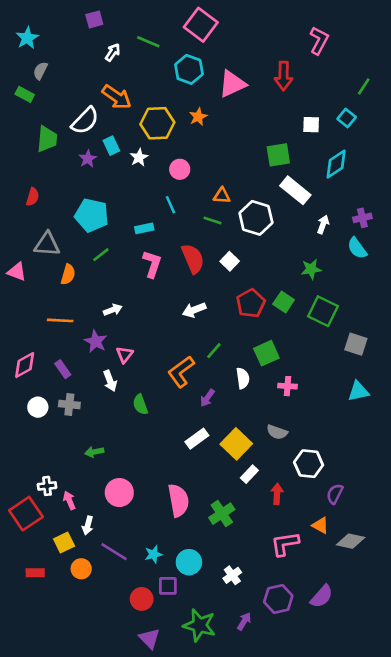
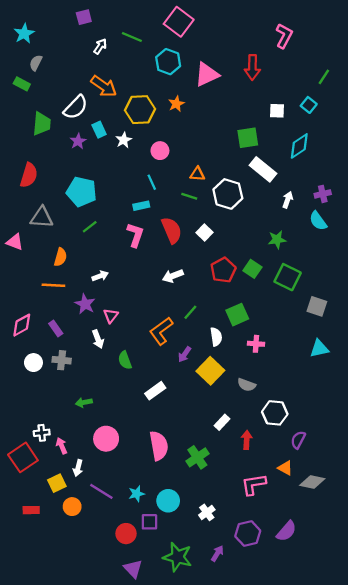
red semicircle: (33, 197) -> (29, 175), size x1.5
cyan rectangle: (144, 228) -> (141, 206), moved
orange semicircle: (68, 274) -> (60, 257), moved
white rectangle: (197, 439) -> (155, 391), moved
yellow square: (236, 444) -> (210, 371), moved

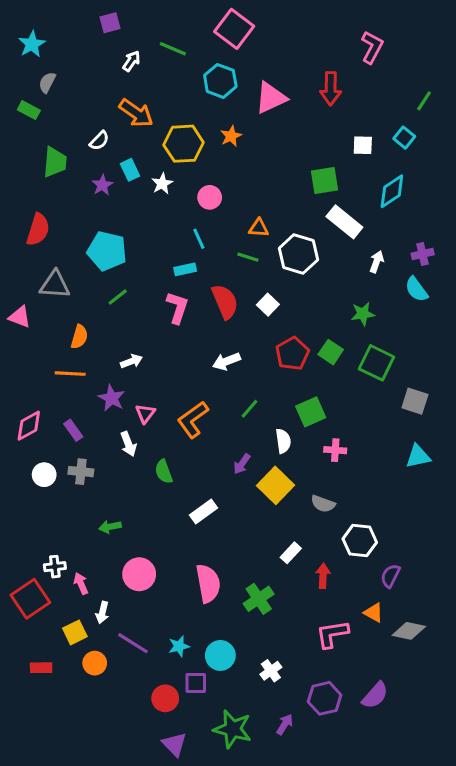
white semicircle: (76, 107) -> (99, 141), size x0.6
orange L-shape: (161, 331) -> (193, 420), moved

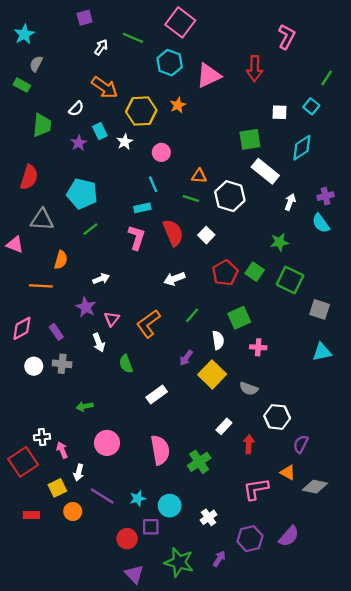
orange line: (70, 374) -> (41, 286), moved

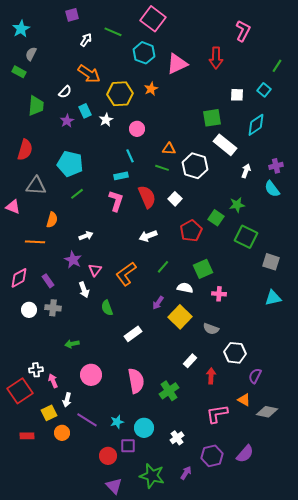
green square: (255, 272) -> (216, 218), moved
white semicircle: (218, 340) -> (185, 288), turned -70

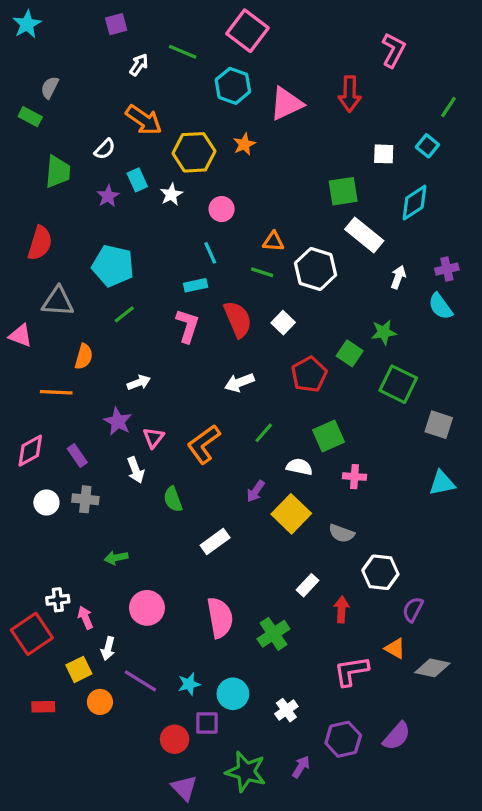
cyan star: (21, 29) -> (27, 24), moved

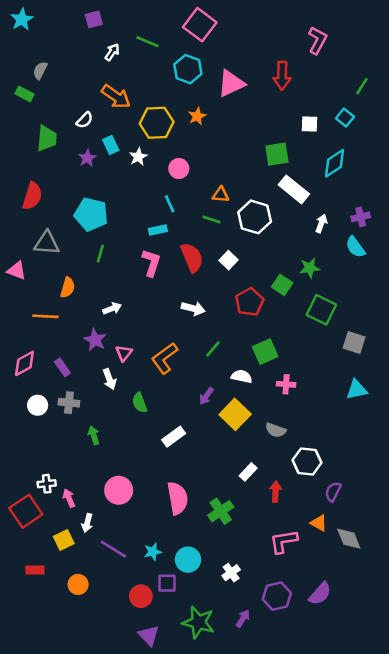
green line: (124, 314) -> (100, 254), turned -36
white arrow: (239, 383) -> (193, 308), turned -145
green arrow: (116, 558) -> (94, 435), moved, turned 84
gray diamond: (432, 668) -> (349, 539), turned 56
orange circle: (100, 702) -> (78, 584), moved

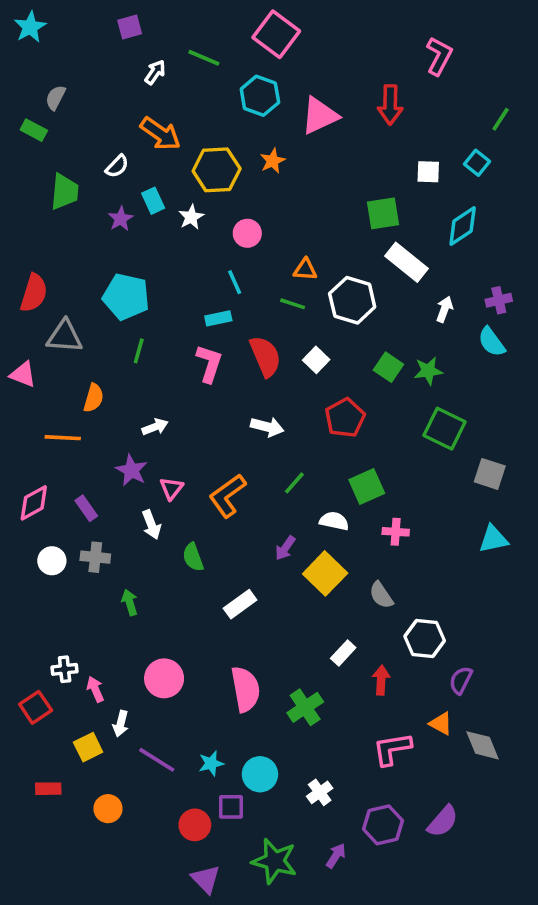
red semicircle: (32, 196) -> (34, 293), moved
green square: (282, 285) -> (388, 367), moved
gray semicircle: (276, 430) -> (381, 595), turned 36
red square: (26, 511) -> (36, 707), size x0.7

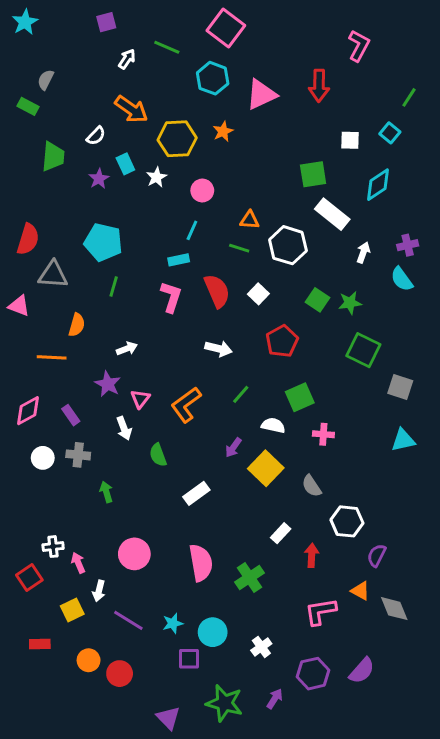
cyan line: (235, 282) -> (192, 230), turned 48
red circle: (195, 825) -> (120, 674), moved

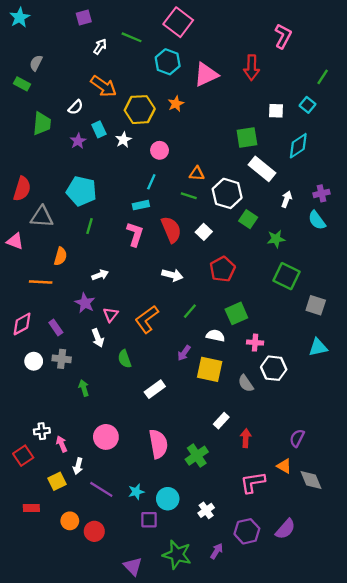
green square: (317, 300) -> (248, 219), moved
yellow square: (266, 468) -> (210, 369), turned -32
white hexagon: (347, 521) -> (274, 368), moved

